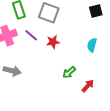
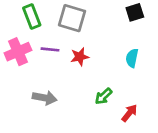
purple line: (31, 35) -> (50, 49), turned -32
gray arrow: (12, 71) -> (45, 98), moved

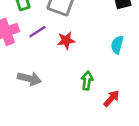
purple line: (50, 49) -> (37, 32), turned -42
green arrow: (103, 96) -> (87, 81), turned 138

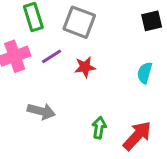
green arrow: (87, 81) -> (99, 128), moved
red arrow: (111, 98) -> (137, 136), size x1.5

